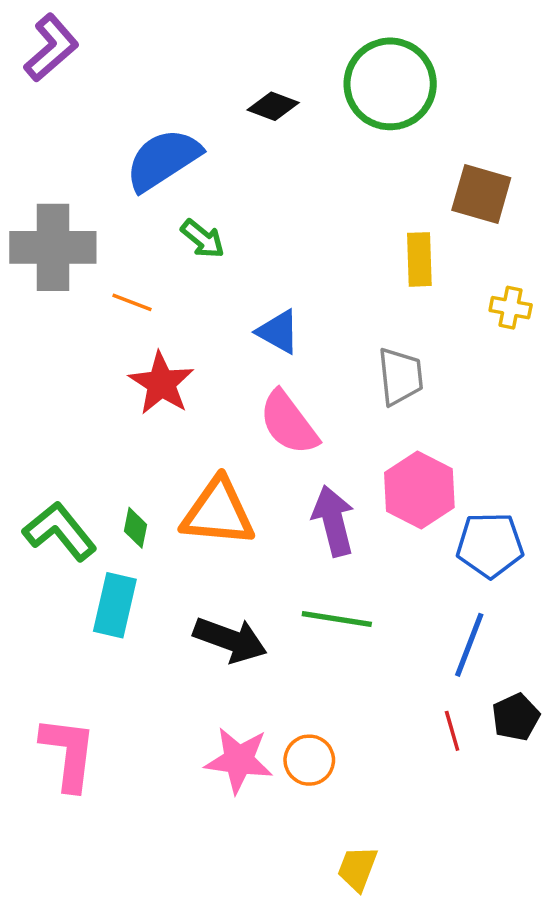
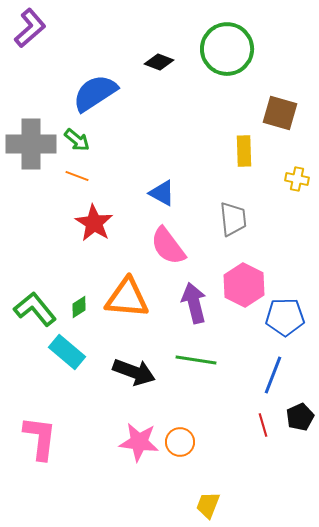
green arrow: (203, 239) -> (77, 140), moved
green diamond: (135, 528) -> (79, 307), turned 45
cyan rectangle: (115, 605) -> (67, 352), turned -63

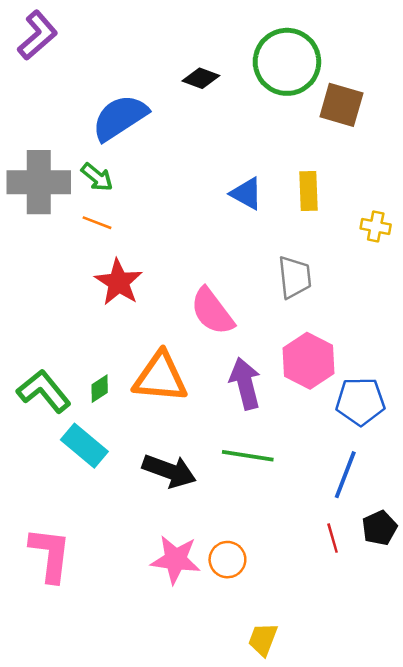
brown square: (280, 113) -> (341, 105), moved
blue triangle: (162, 193) -> (246, 194), moved

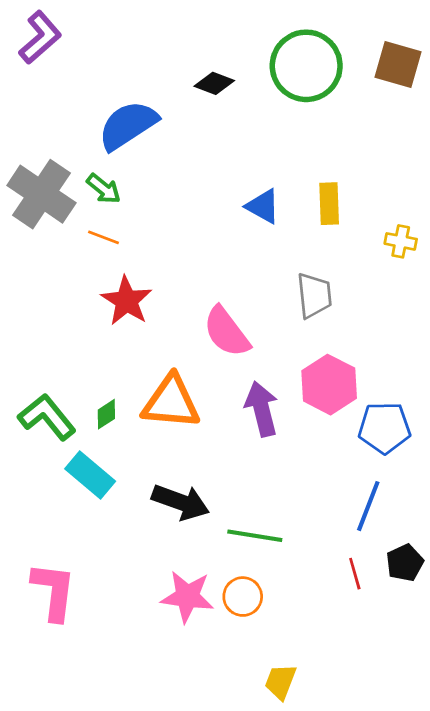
brown square: (341, 105) -> (398, 64), moved
gray cross: (39, 182) -> (41, 194), turned 34
green line: (248, 456) -> (255, 536), moved

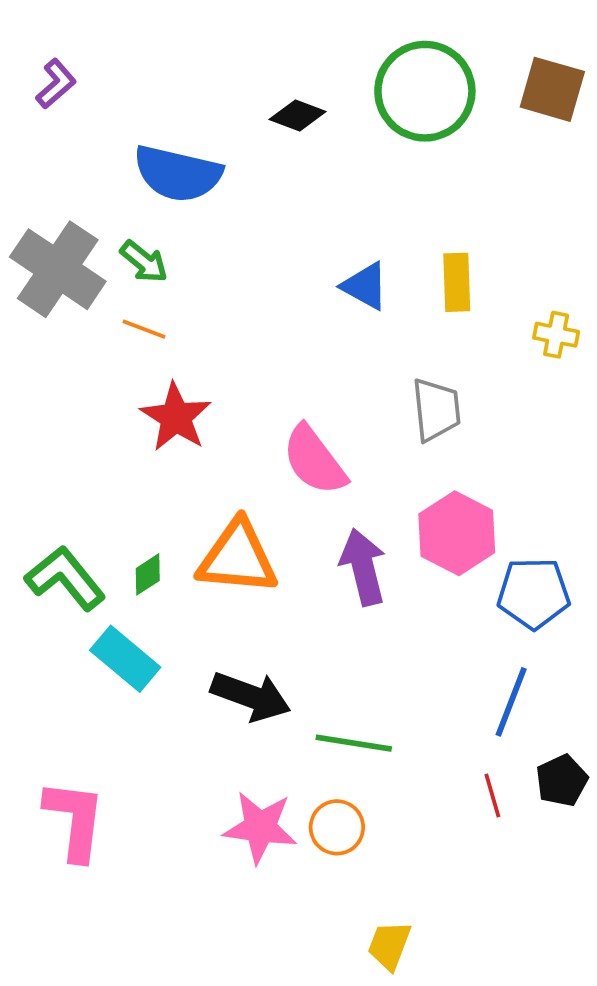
purple L-shape: (40, 37) -> (56, 84), moved, size x0.7
blue semicircle: (128, 125) -> (178, 174), turned -134

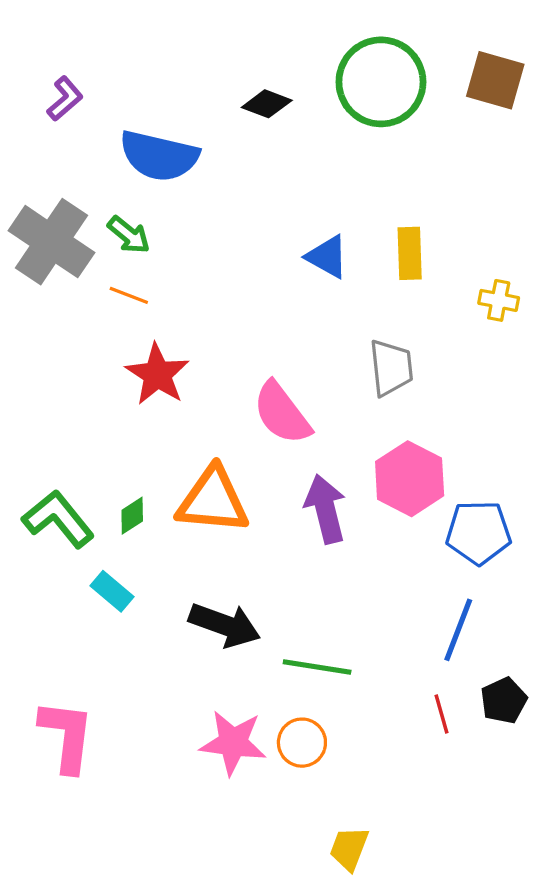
purple L-shape: (56, 84) -> (65, 99), moved
cyan rectangle: (125, 659) -> (112, 591), size x0.7

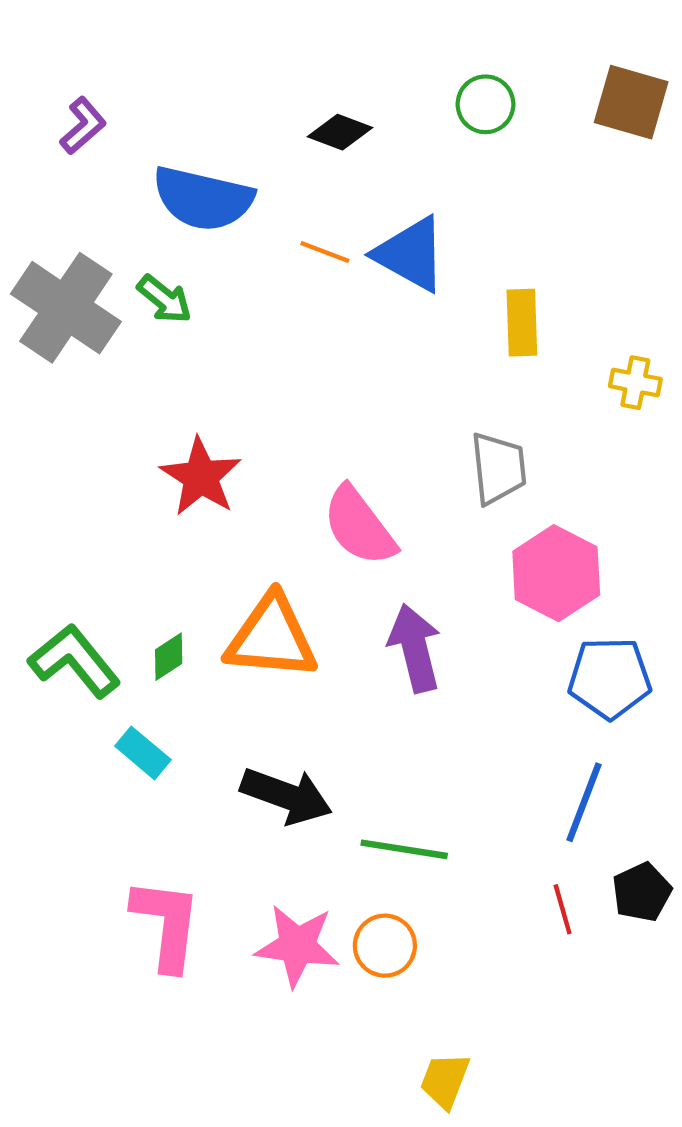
green circle: (381, 82) -> (486, 104), size x0.5
blue triangle: (327, 257) -> (411, 254), moved, size x1.4
orange line: (129, 295) -> (325, 252), moved
pink hexagon: (410, 479) -> (556, 573), moved
pink L-shape: (67, 736) -> (167, 924), moved

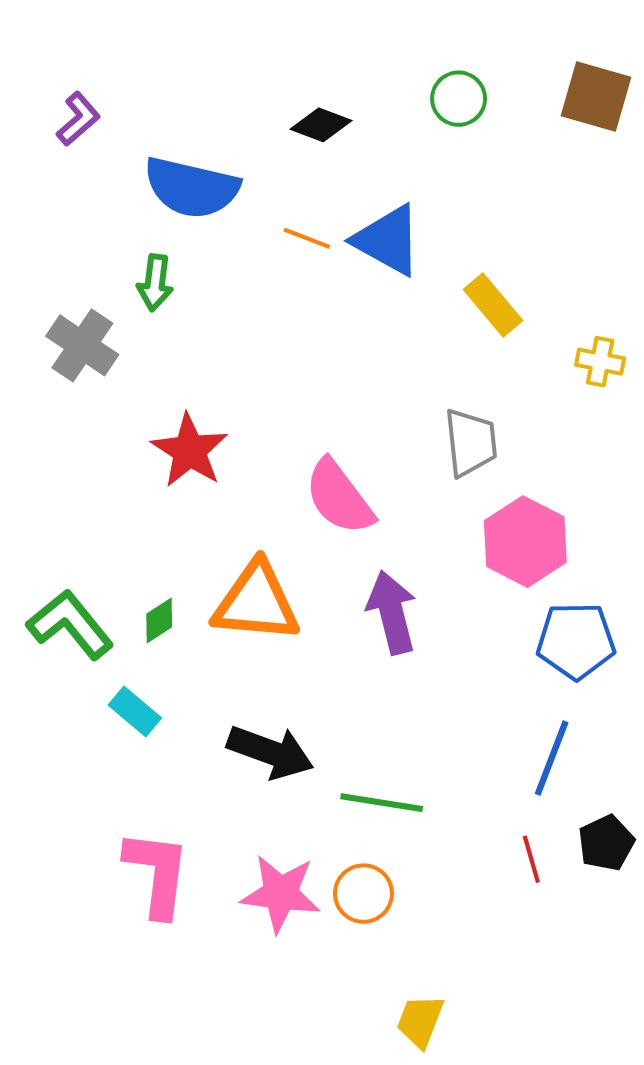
green arrow: (164, 299) -> (155, 283), turned 58
gray cross: (66, 308) -> (82, 345), moved, size x0.7
yellow rectangle: (522, 323) -> (493, 305), turned -38

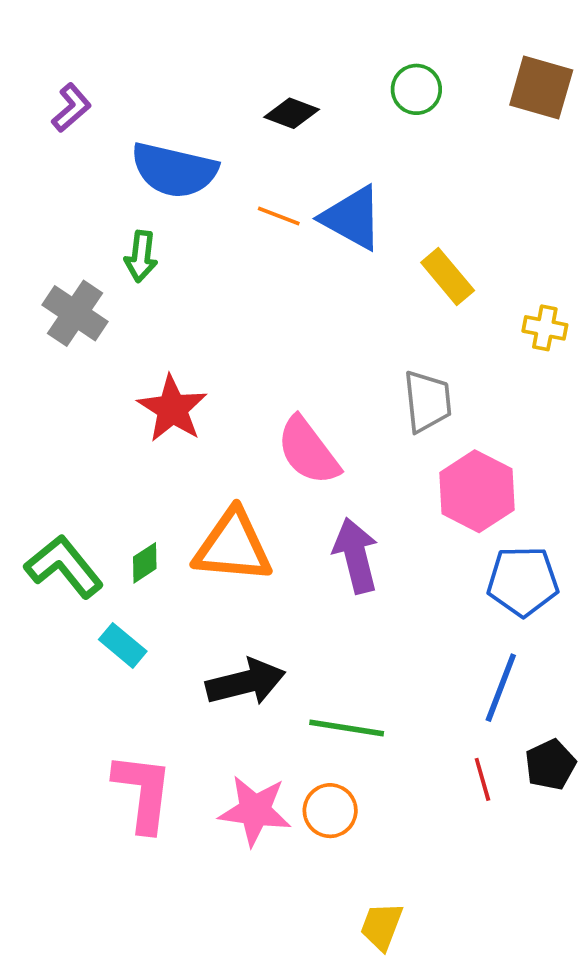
black arrow: (270, 752) -> (246, 682), turned -34

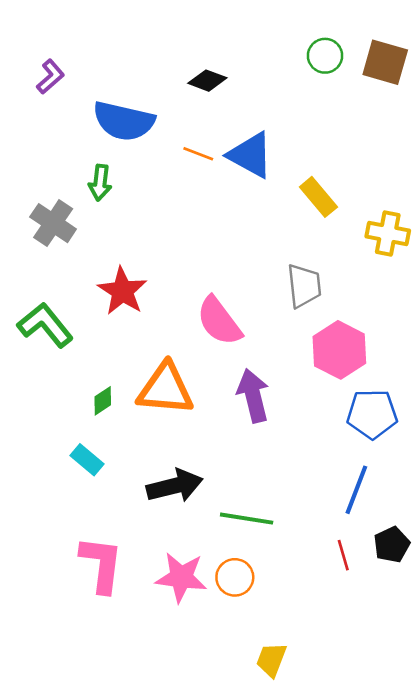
green circle: (416, 89) -> (325, 56), moved
yellow cross: (545, 328) -> (388, 234), size x1.4
green L-shape: (64, 567) -> (45, 325), moved

